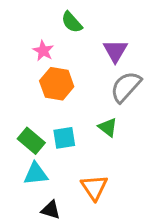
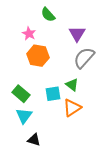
cyan square: (64, 138) -> (53, 94), moved
cyan triangle: (36, 174) -> (24, 116), turned -48
orange triangle: (94, 187) -> (72, 108), moved, turned 30

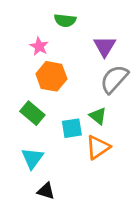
green semicircle: (48, 15) -> (65, 20), turned -42
green rectangle: (21, 94) -> (32, 113), moved

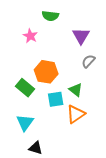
orange hexagon: (51, 76) -> (46, 72), moved
gray semicircle: (114, 79) -> (88, 61), size x0.6

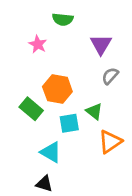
orange triangle: (76, 114) -> (110, 142), moved
cyan triangle: (25, 123) -> (51, 152), moved, turned -36

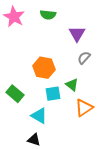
pink star: (38, 44) -> (14, 17), moved, size x1.5
green rectangle: (31, 109) -> (15, 94), moved

